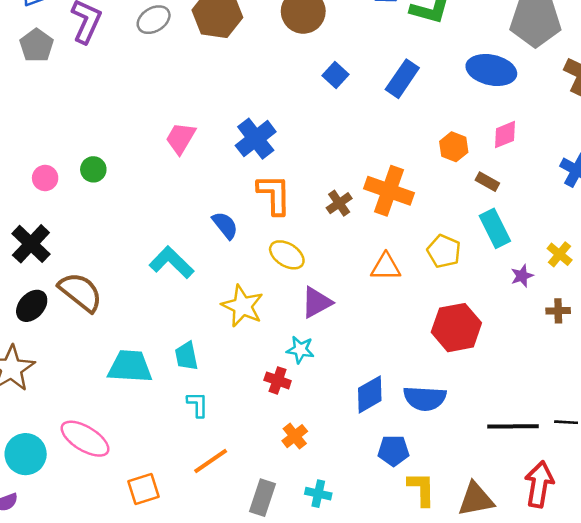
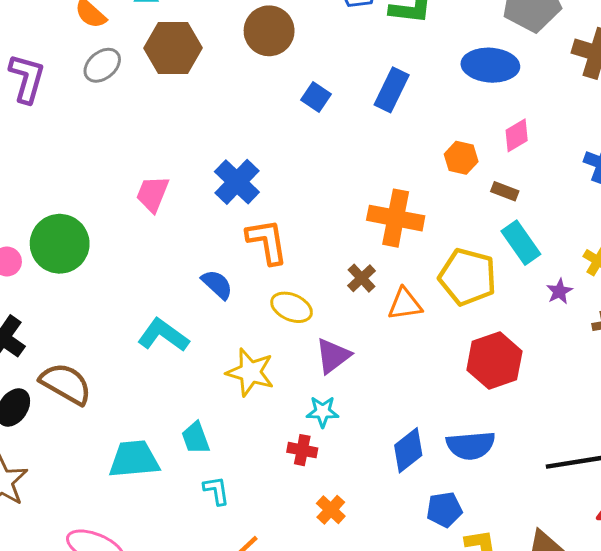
green circle: (93, 169) -> (60, 244), size x2.0
brown cross: (339, 203) -> (362, 278), moved
yellow pentagon: (444, 251) -> (468, 277), size x1.5

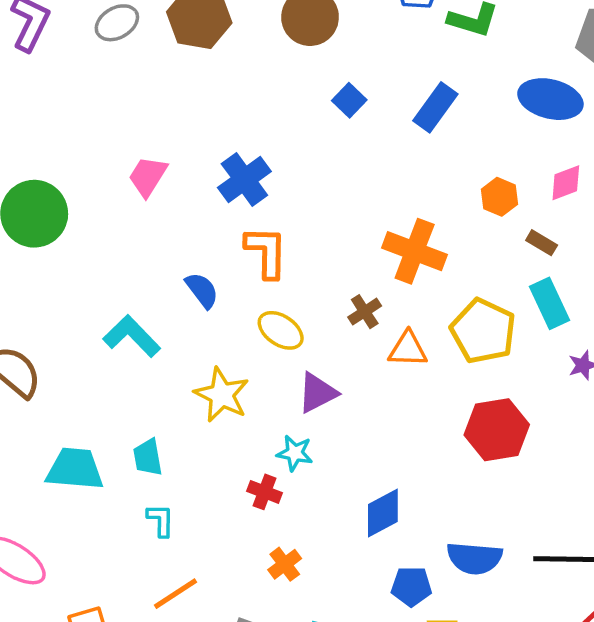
blue semicircle: (471, 445) -> (474, 558), moved

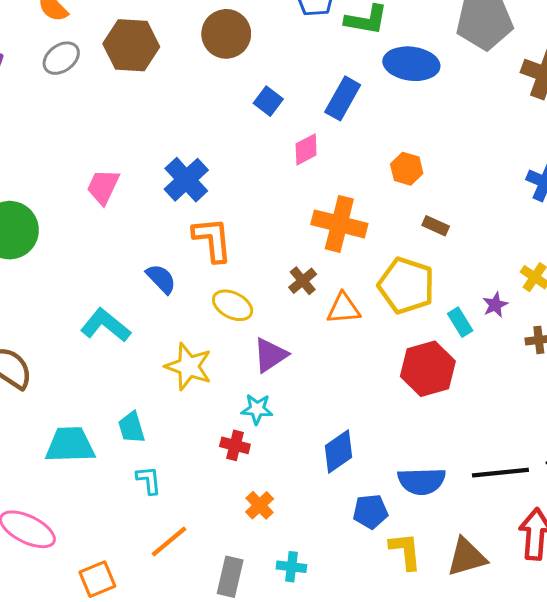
blue ellipse: (550, 99) -> (411, 64), moved
pink diamond: (566, 183) -> (306, 149), moved
brown rectangle: (542, 243) -> (436, 226), moved
cyan rectangle: (550, 303) -> (460, 322), moved, size x0.7

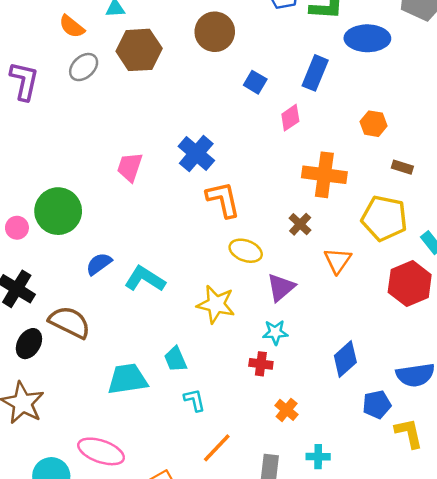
blue semicircle: (161, 279) -> (99, 264), moved, turned -76
orange triangle: (343, 309) -> (338, 261), moved, turned -44

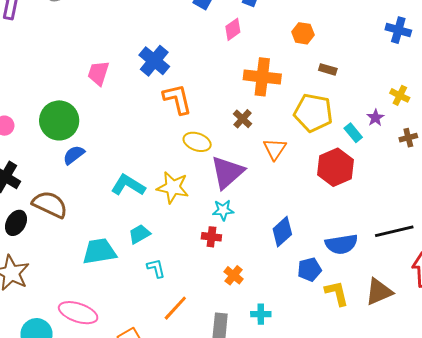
green circle: (58, 211) -> (59, 120), moved
cyan L-shape: (145, 279) -> (128, 185), moved
purple triangle: (281, 287) -> (227, 172), size x1.4
cyan trapezoid: (175, 359) -> (139, 234), turned 85

